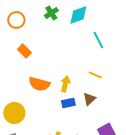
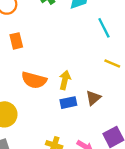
orange rectangle: (24, 51) -> (16, 41), turned 32
yellow line: (95, 75) -> (112, 63), moved

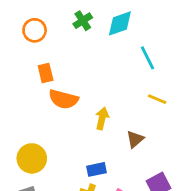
orange semicircle: (34, 80) -> (63, 99), moved
blue rectangle: (68, 103) -> (97, 169), moved

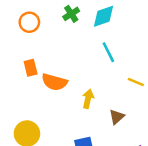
cyan line: (147, 58) -> (108, 52), moved
orange rectangle: (46, 73) -> (31, 68), moved

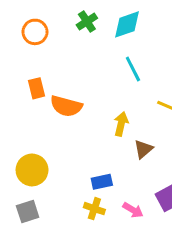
yellow arrow: (88, 99) -> (121, 124), moved

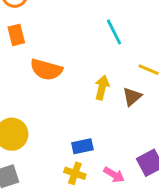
orange rectangle: (36, 88) -> (16, 35), moved
brown triangle: (143, 149) -> (132, 97), moved

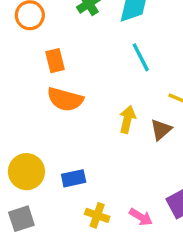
orange rectangle: (16, 35) -> (55, 61), moved
blue rectangle: (82, 146) -> (74, 178), moved

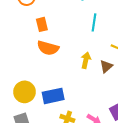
cyan line: (141, 57) -> (94, 22), turned 36
blue rectangle: (74, 178) -> (53, 96), size x1.5

